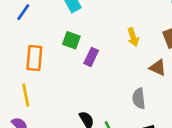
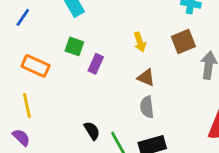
orange rectangle: (34, 58) -> (36, 66), turned -70
brown triangle: (158, 68) -> (146, 78), moved

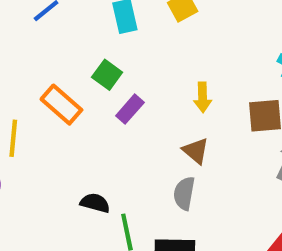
orange rectangle: (36, 66) -> (61, 105), moved
black semicircle: (92, 131) -> (95, 203), turned -60

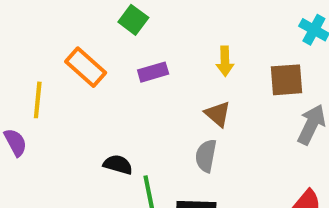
green square: (107, 75) -> (133, 20), moved
purple rectangle: (130, 109) -> (153, 72), turned 32

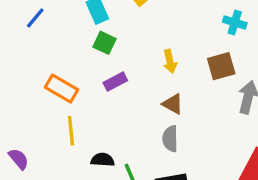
green square: (133, 20) -> (104, 43), moved
yellow line: (38, 100) -> (71, 131), moved

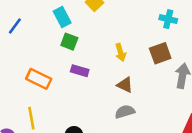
purple rectangle: (115, 82) -> (80, 71), turned 48
yellow line: (71, 131) -> (31, 118), moved
gray semicircle: (170, 139) -> (125, 112), turned 78

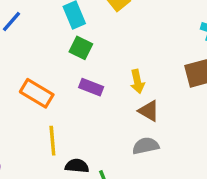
yellow arrow: (121, 52) -> (137, 81), moved
yellow line: (31, 118) -> (52, 141), moved

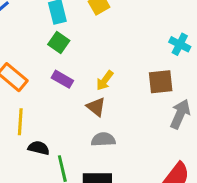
yellow arrow: (137, 81) -> (105, 81), turned 40
brown triangle: (149, 111) -> (96, 107), moved

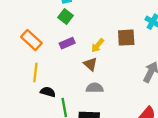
purple rectangle: (62, 79) -> (67, 43), turned -56
brown square: (161, 82) -> (126, 38), moved

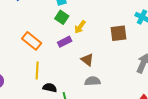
yellow arrow: (98, 45) -> (80, 27), moved

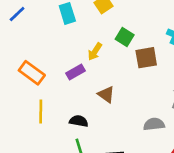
green square: (62, 17) -> (125, 37), moved
gray semicircle: (92, 81) -> (154, 124), moved
black semicircle: (50, 88) -> (79, 121), moved

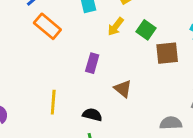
yellow arrow: (95, 52) -> (116, 27), moved
purple rectangle: (75, 72) -> (92, 63), turned -48
orange rectangle: (32, 73) -> (47, 26), moved

